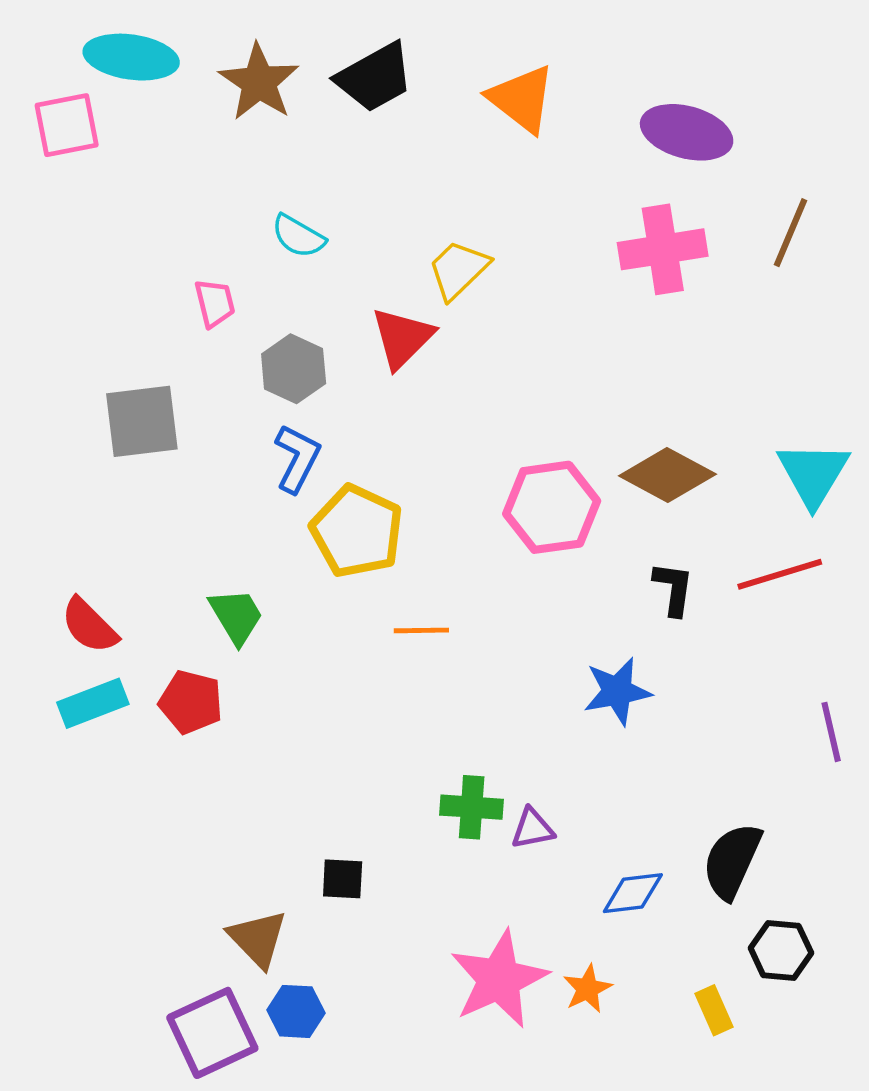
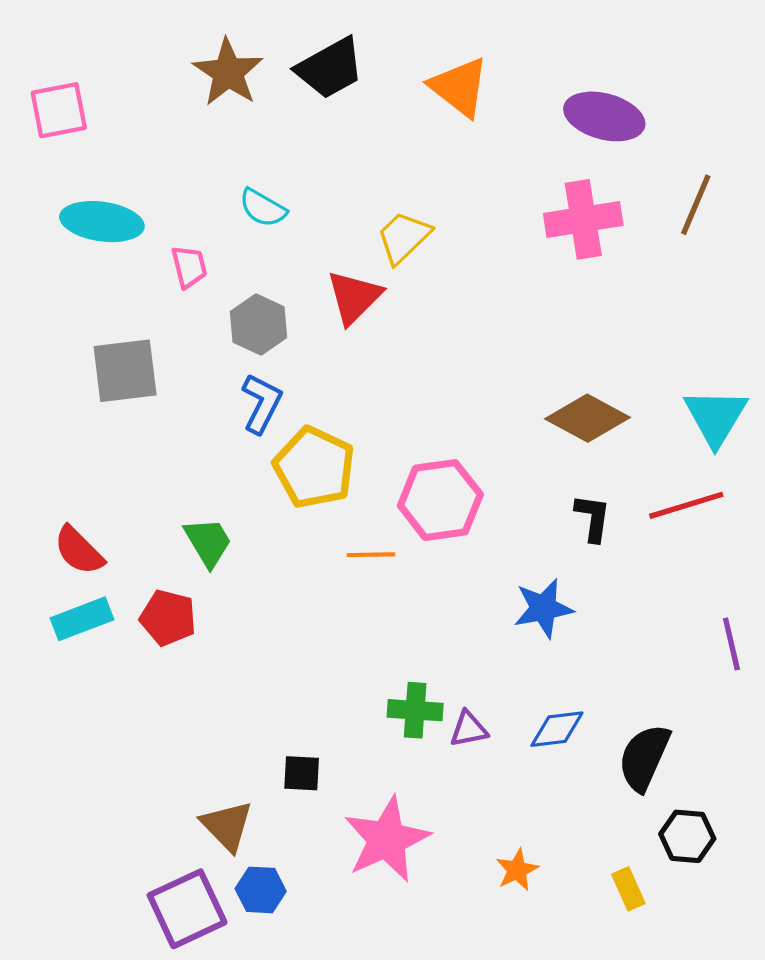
cyan ellipse: (131, 57) -> (102, 222), moved
pink hexagon: (552, 507) -> (440, 500), moved
blue diamond: (633, 893) -> (557, 729), moved
pink star: (499, 979) -> (387, 839), moved

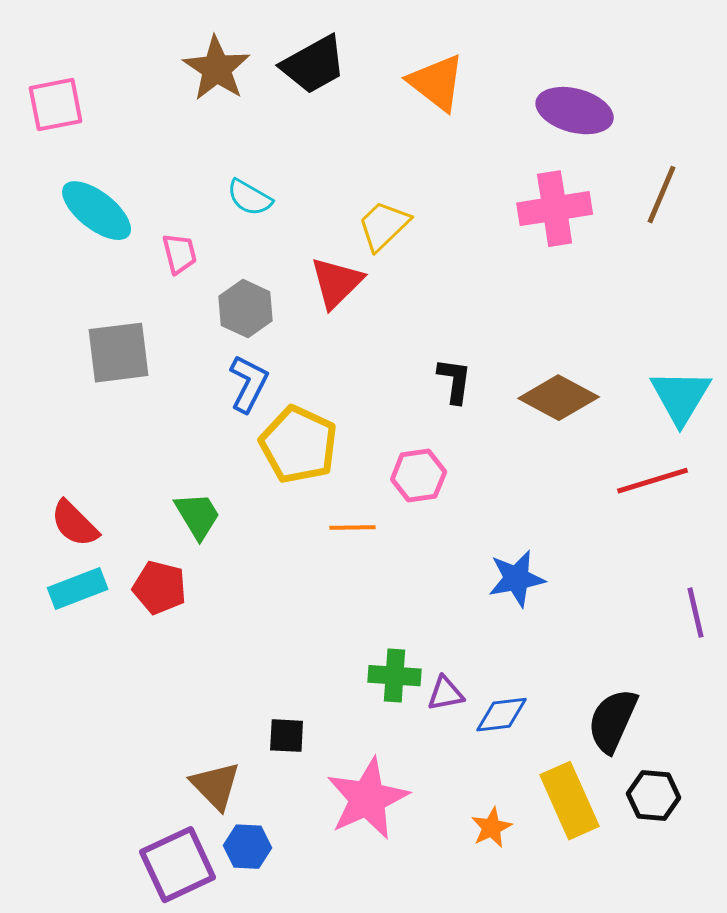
cyan ellipse: (102, 222) -> (97, 211), turned 30
pink hexagon: (440, 500) -> (419, 476), size x0.7
black L-shape: (593, 518) -> (455, 381), moved
blue diamond: (557, 729) -> (502, 715), moved
yellow rectangle: (628, 889) -> (570, 801), moved, size x1.8

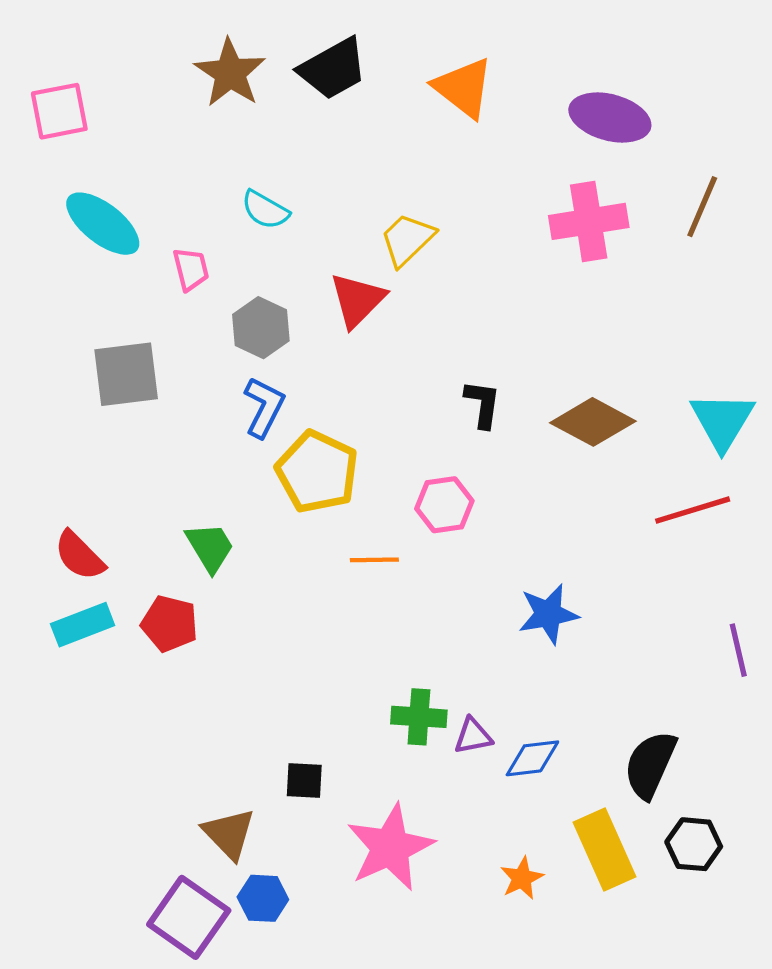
purple square: (178, 865) -> (189, 917), turned -30

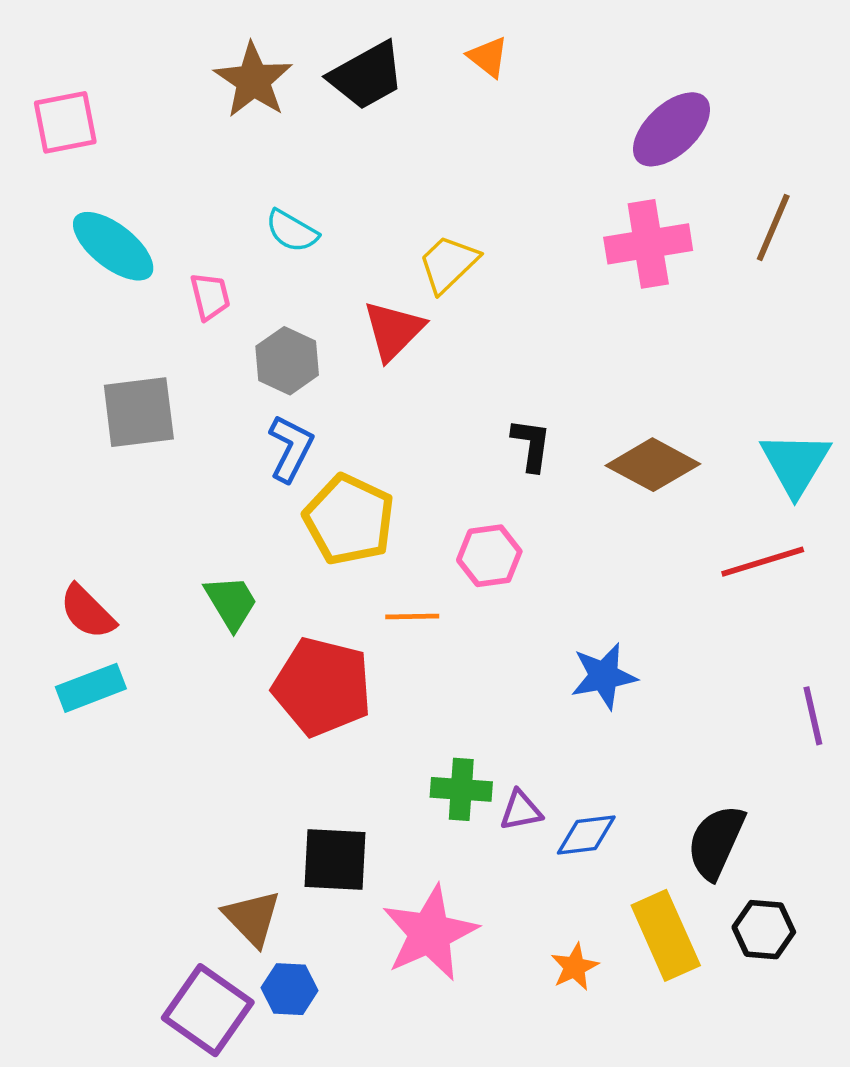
orange triangle: (463, 88) -> (488, 57), moved, size x0.6
purple ellipse: (610, 118) -> (672, 129), turned -58
red pentagon: (170, 624) -> (322, 687), moved, size x1.6
black square: (304, 781) -> (335, 860), size x1.6

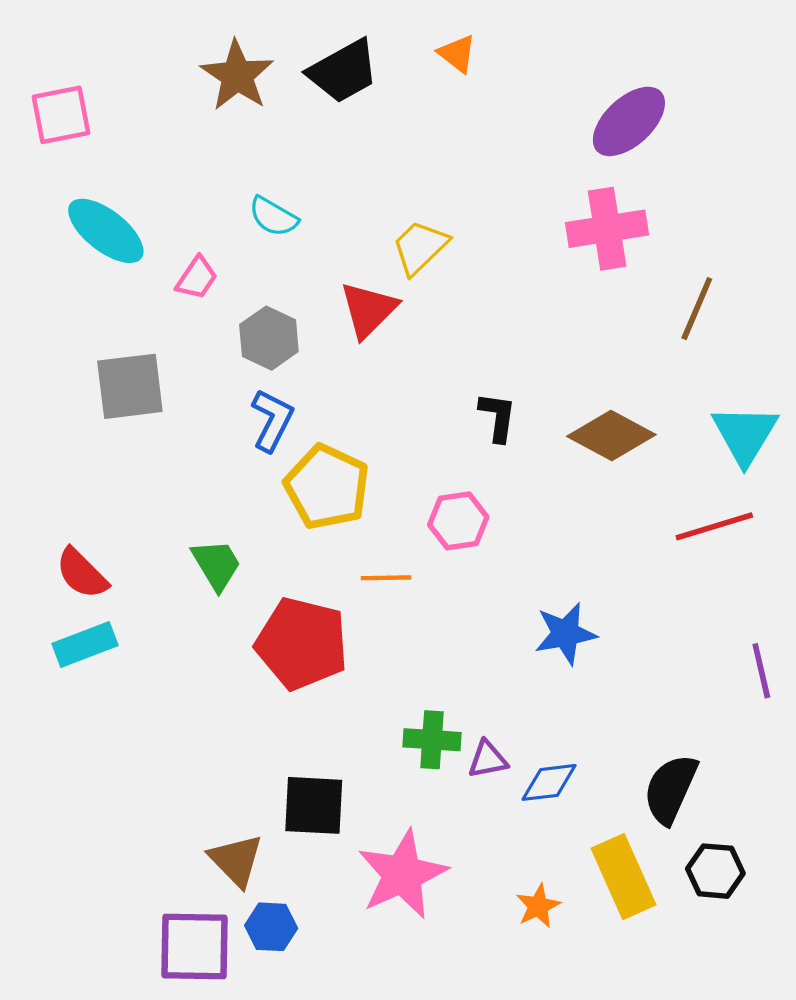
brown line: (773, 228) -> (697, 309), moved
pink trapezoid: (210, 296) -> (197, 278), turned 48
purple square: (208, 1010) -> (194, 947), turned -34

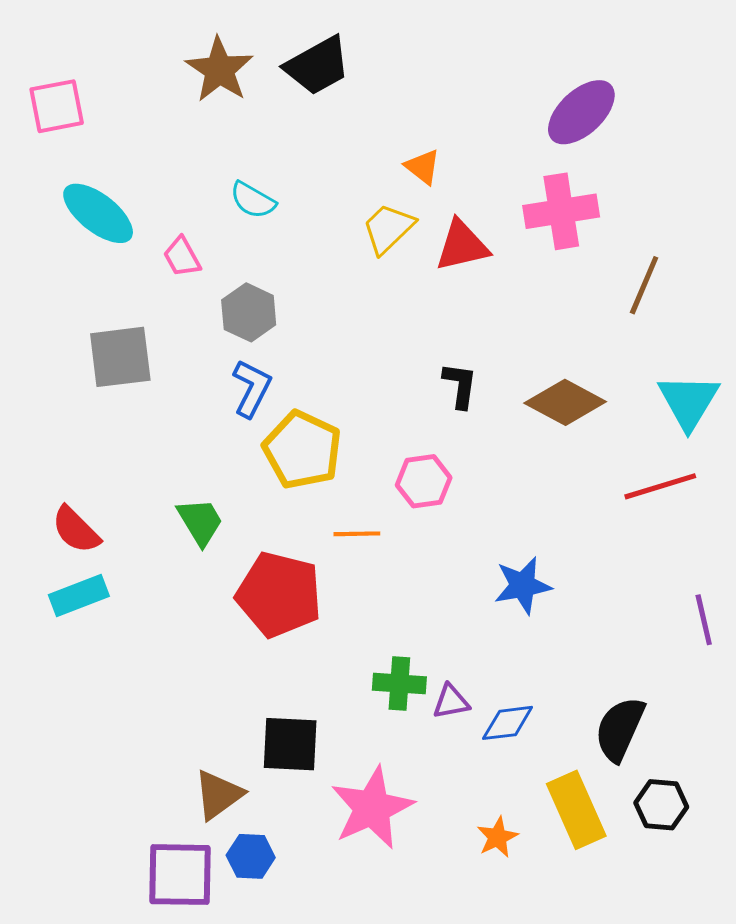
orange triangle: (457, 54) -> (423, 167), moved
pink trapezoid: (197, 278) -> (182, 257), turned 117
red triangle: (368, 310) -> (462, 246), moved, turned 32
brown triangle: (236, 860) -> (218, 795), turned 38

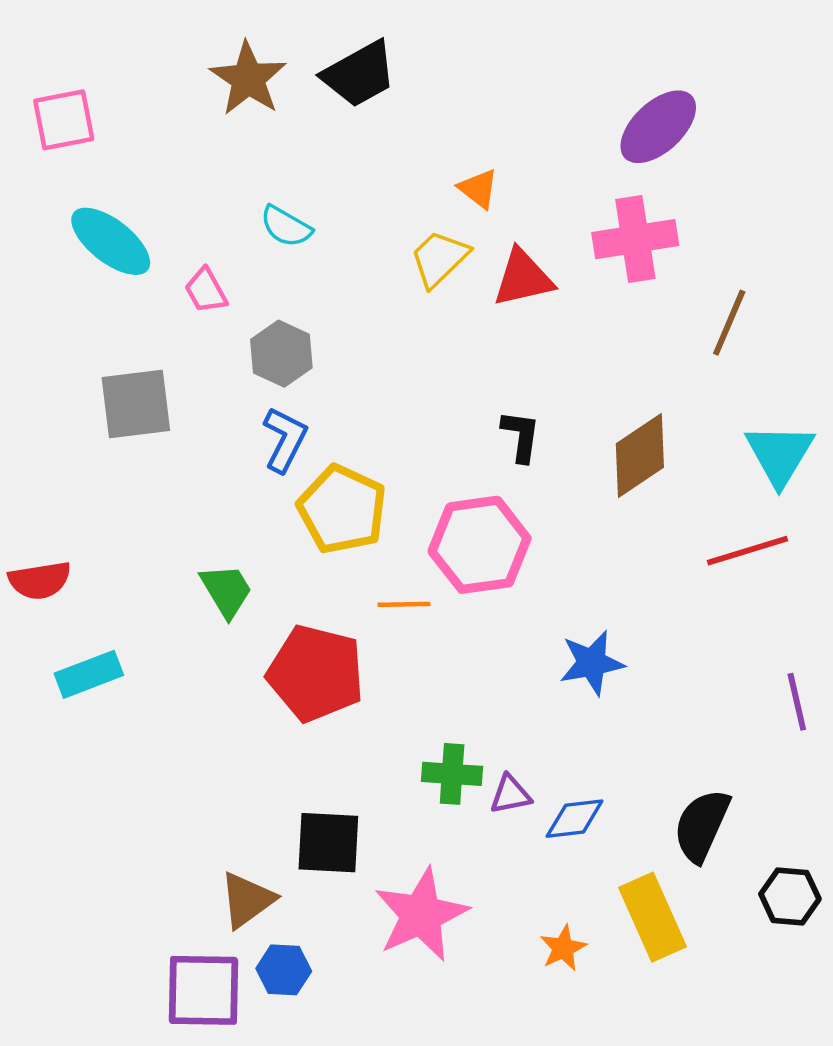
brown diamond: (565, 402) -> (640, 456), turned -62
pink hexagon: (424, 481) -> (480, 545), size x1.6
red semicircle: (76, 530) -> (40, 580), moved, turned -54
black hexagon: (661, 805) -> (790, 896), moved

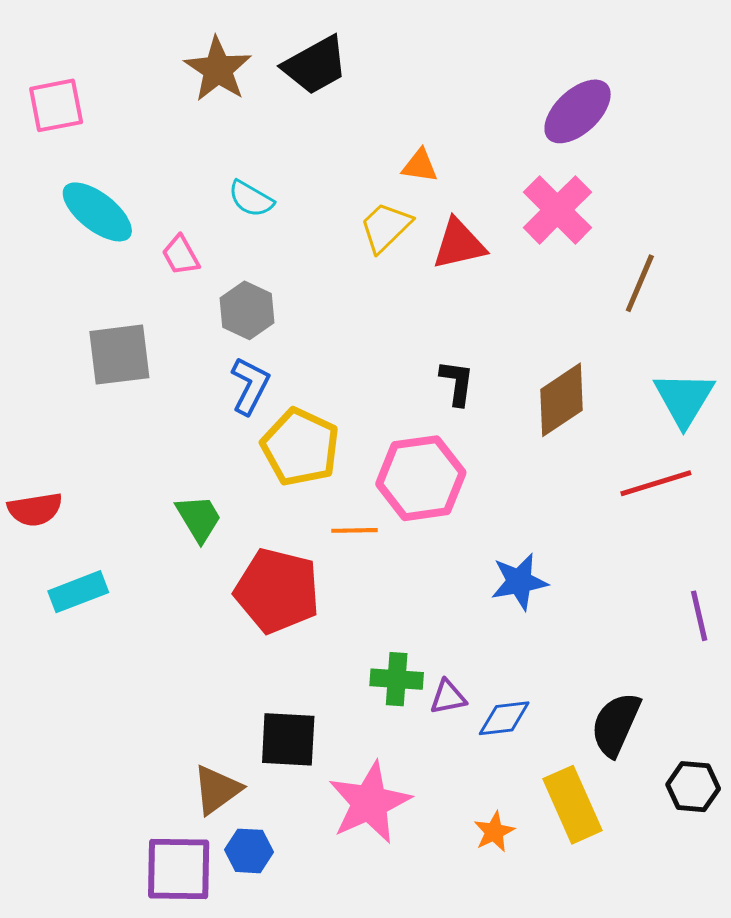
orange triangle: (478, 189) -> (420, 166), turned -30
pink cross: (635, 239) -> (557, 210), turned -36

